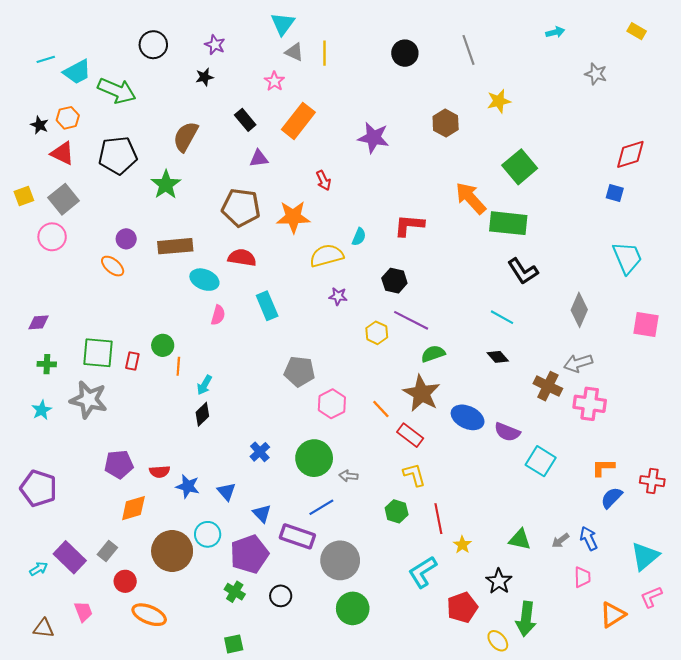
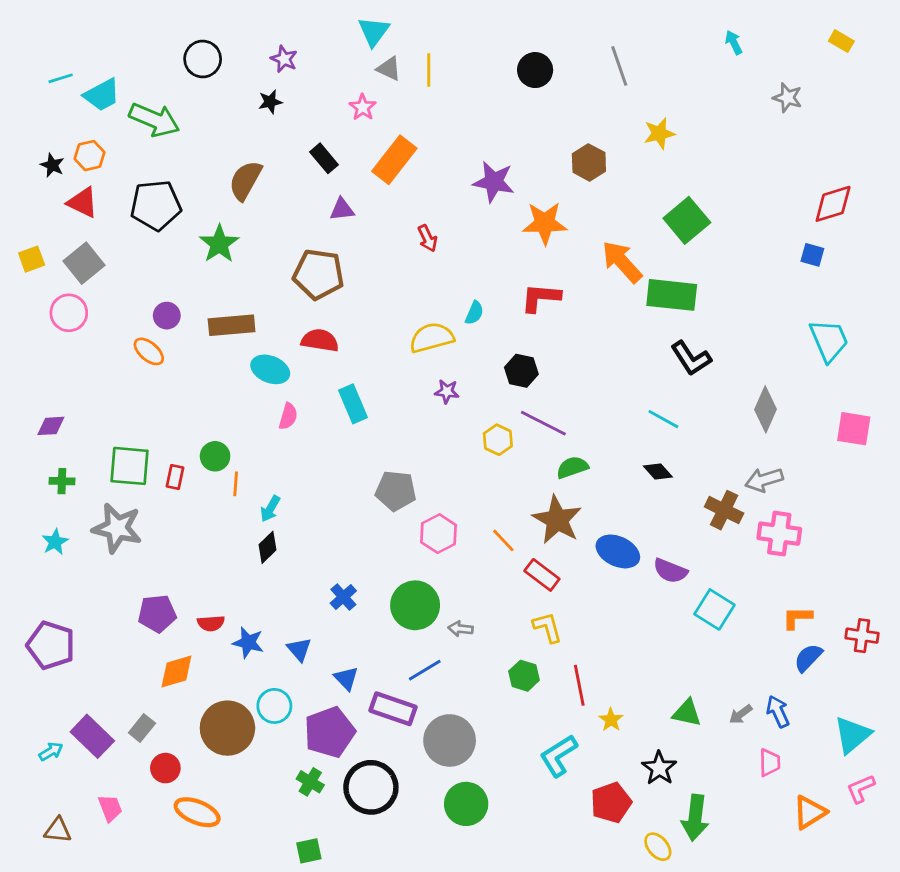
cyan arrow: (555, 32) -> (734, 42), turned -102
orange star: (293, 217) -> (545, 223), moved
black circle: (281, 596) -> (371, 787), size x1.8

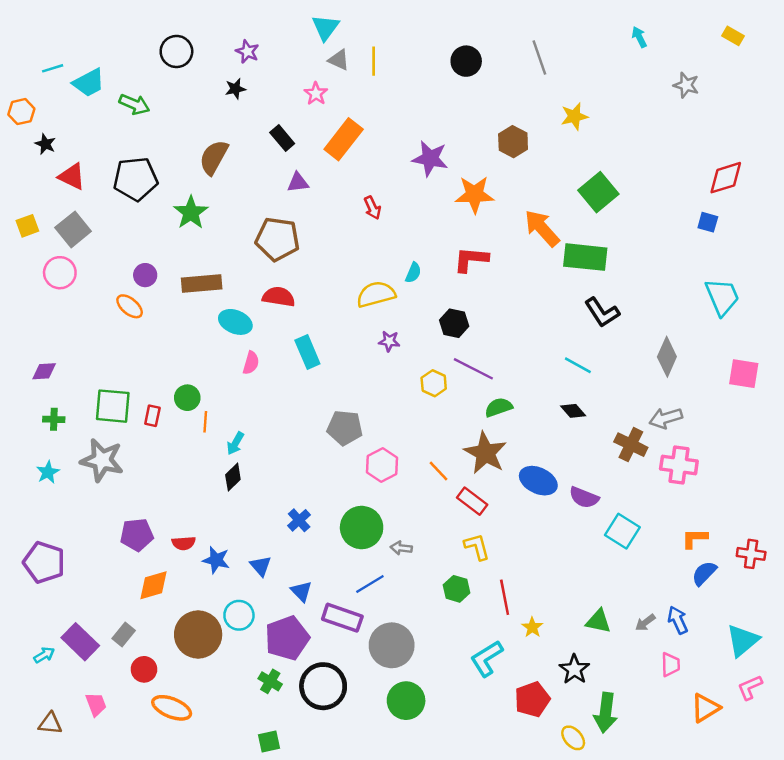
green arrow: (154, 120) -> (134, 104), size x0.7
orange hexagon: (90, 156) -> (21, 112), moved

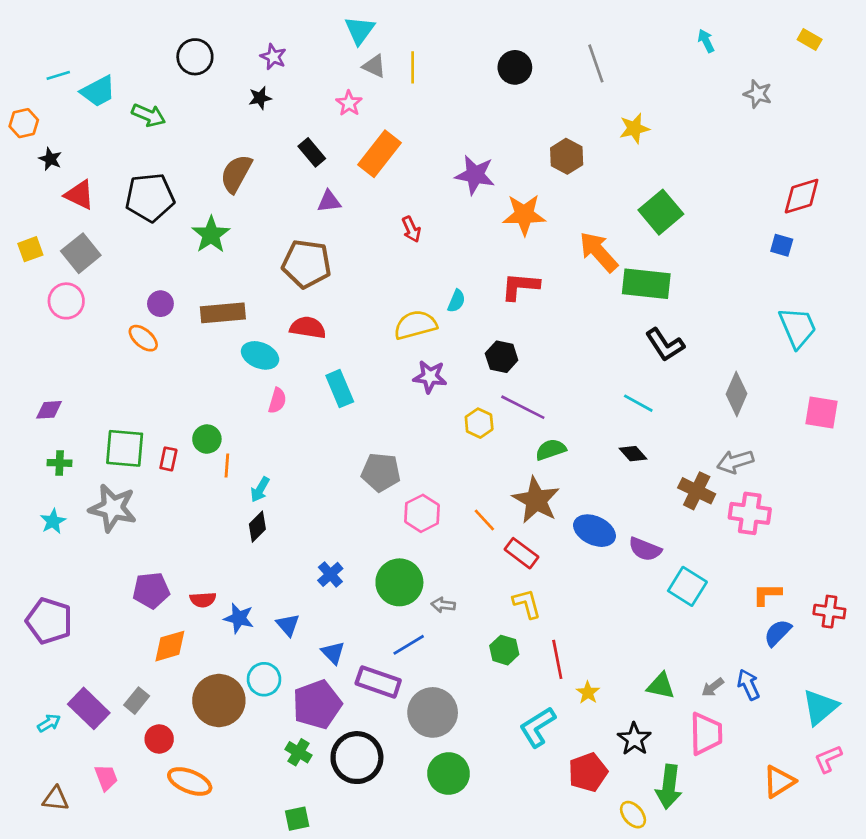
purple star: (389, 341) -> (430, 377), size x1.4
pink trapezoid: (671, 665) -> (706, 734), moved, size x1.6

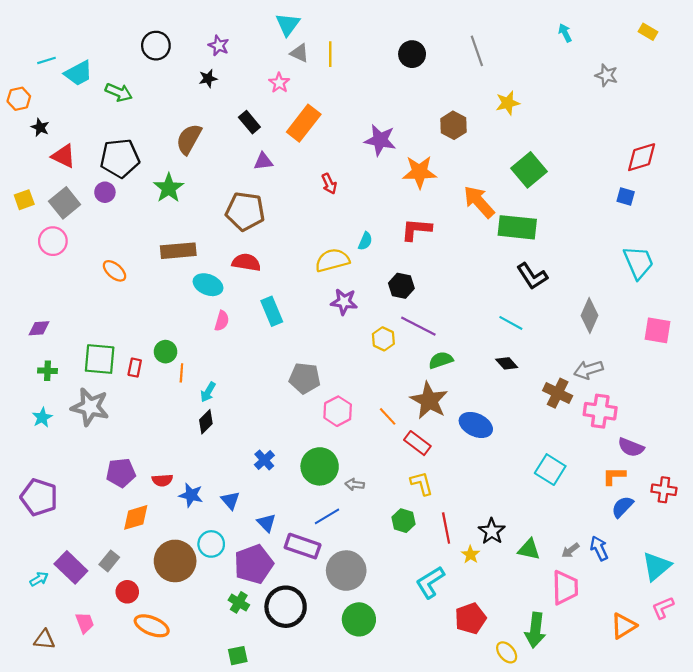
purple circle: (160, 304) -> (105, 192), moved
purple semicircle: (645, 549) -> (631, 447), moved
black star: (634, 739) -> (492, 531), moved

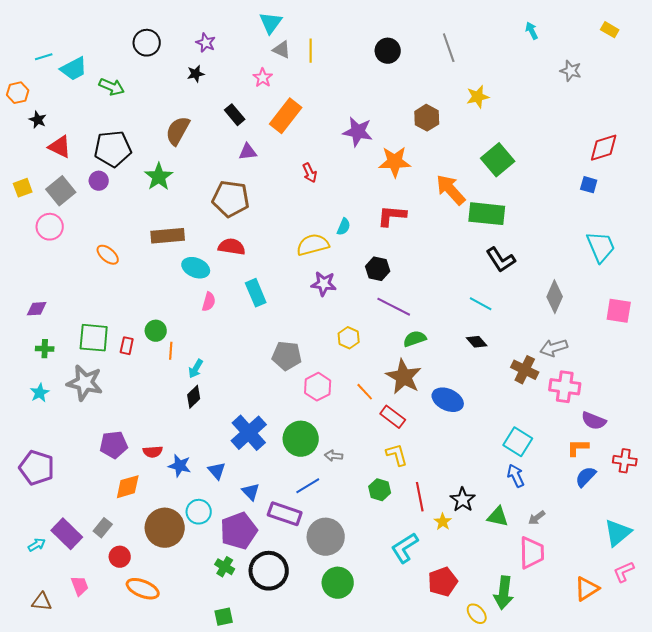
yellow hexagon: (383, 339) -> (349, 338), moved
blue cross: (264, 460) -> (249, 433), size x1.8
blue arrow: (599, 548) -> (516, 476), moved

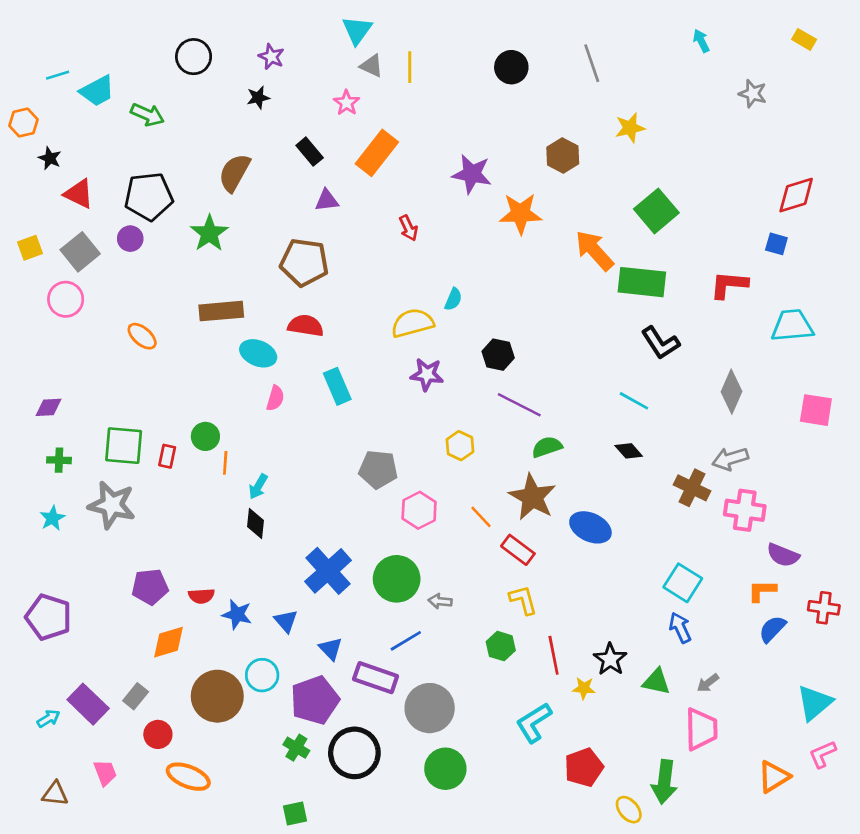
red L-shape: (392, 216) -> (729, 285), moved
cyan trapezoid: (601, 247) -> (792, 326), turned -72
black diamond: (194, 397) -> (256, 523), turned -40
yellow star: (443, 522) -> (584, 688), turned -30

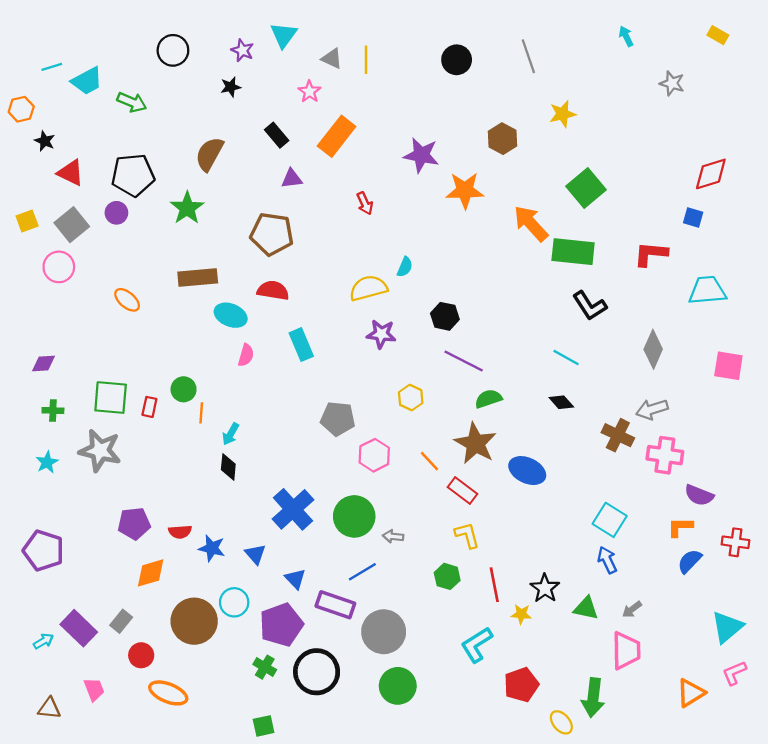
cyan triangle: (357, 30) -> (284, 35), moved

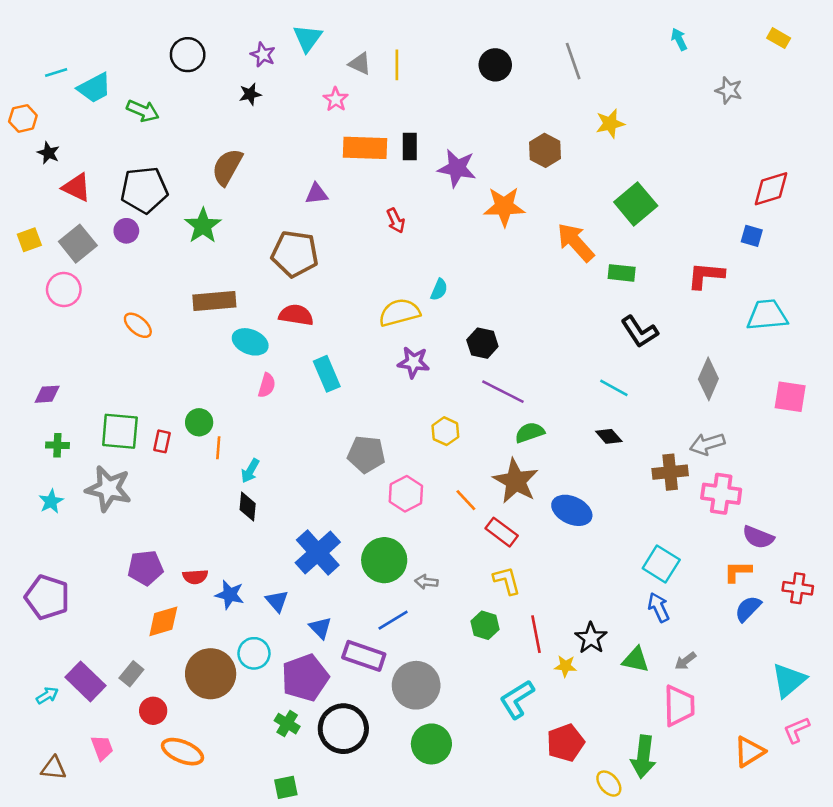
black rectangle: (277, 135) -> (410, 147), moved, turned 40
orange rectangle: (337, 136) -> (365, 148), turned 54
green rectangle: (573, 252) -> (622, 273), size x0.6
brown cross: (618, 435) -> (670, 472), turned -32

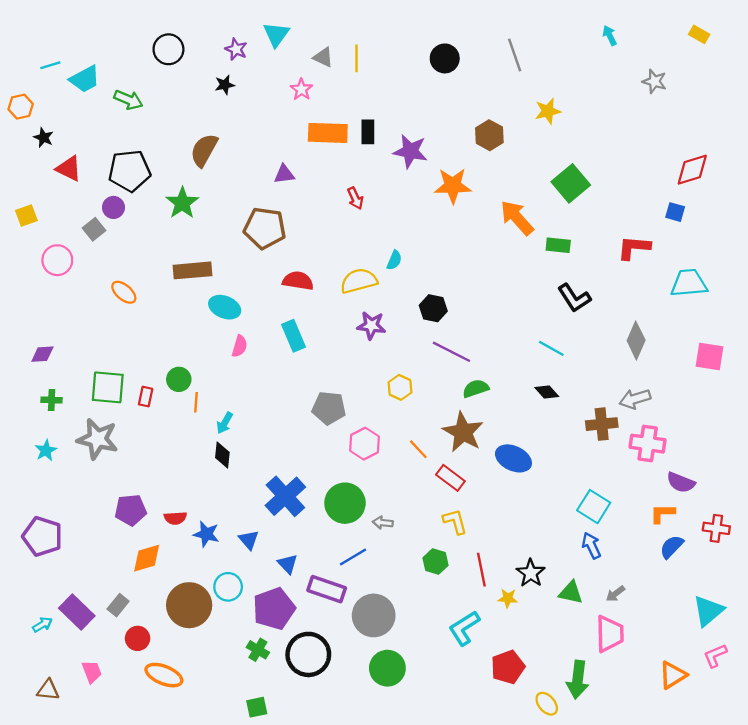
gray square: (78, 244) -> (94, 229), moved, size x0.7
red semicircle: (296, 315) -> (298, 281), moved

